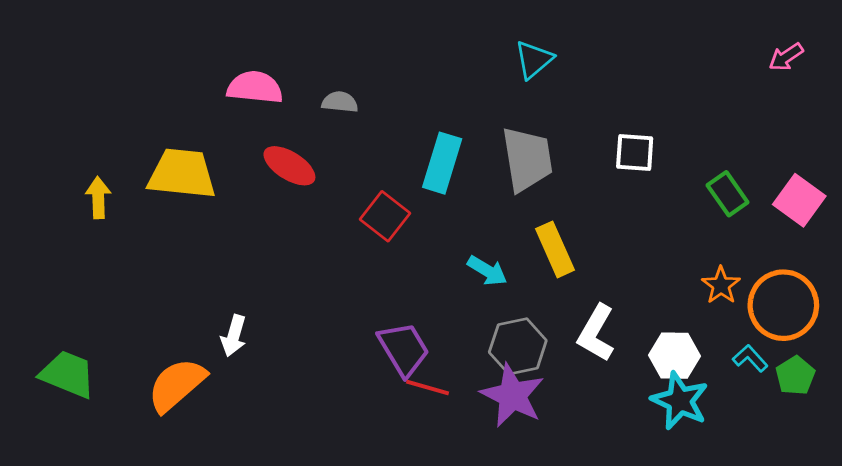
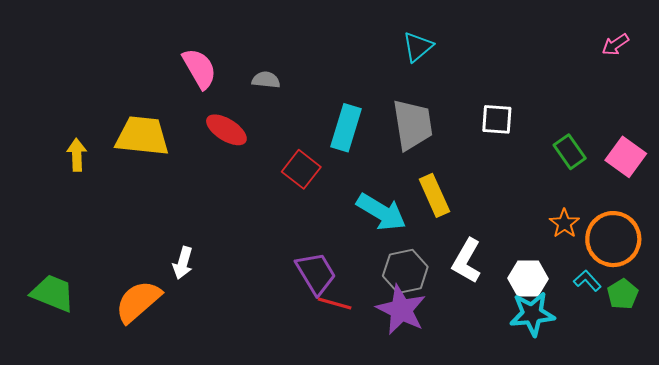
pink semicircle: (255, 87) -> (199, 68), turned 54
cyan arrow: (487, 271) -> (381, 212), size x1.6
cyan star: (680, 401) -> (532, 314), turned -30

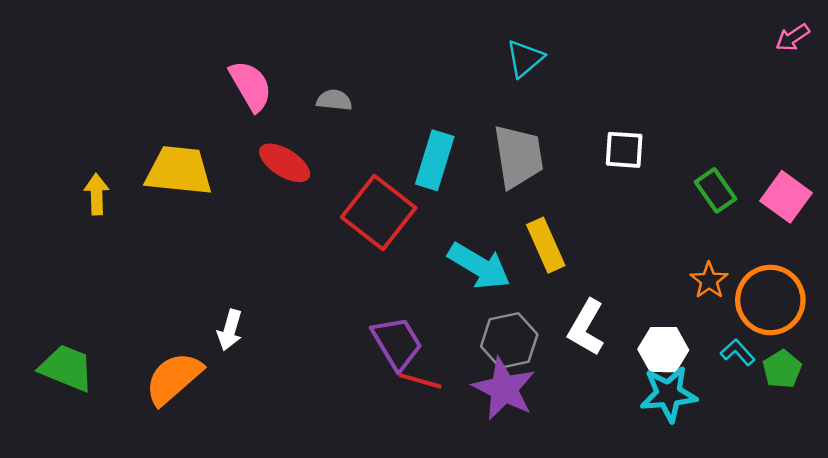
pink arrow: (615, 45) -> (793, 38), moved
red square: (301, 169) -> (379, 212), size x1.5

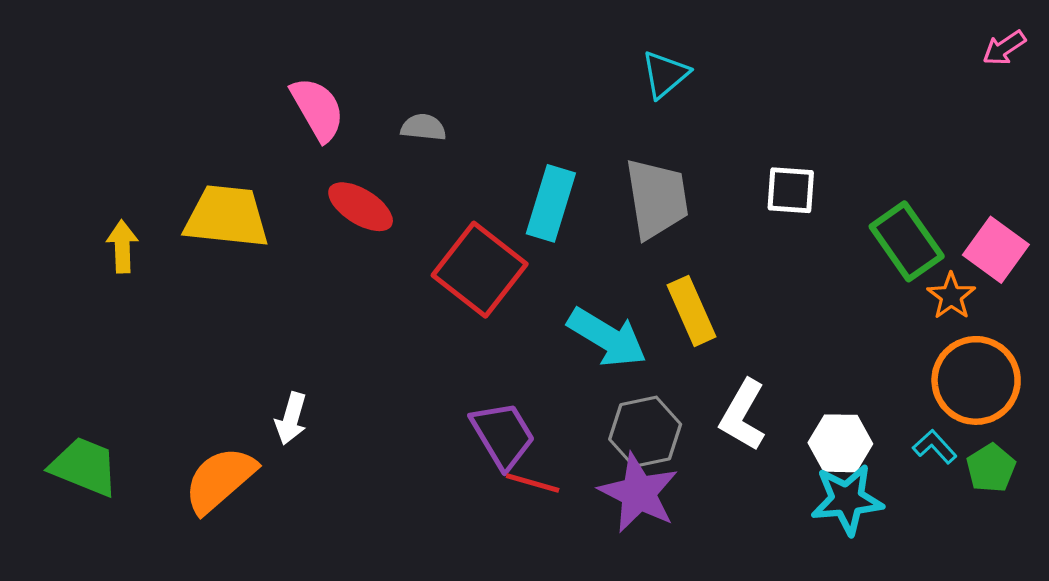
green rectangle: (716, 190) -> (907, 241), size x1.4
orange star: (709, 280) -> (951, 296), moved

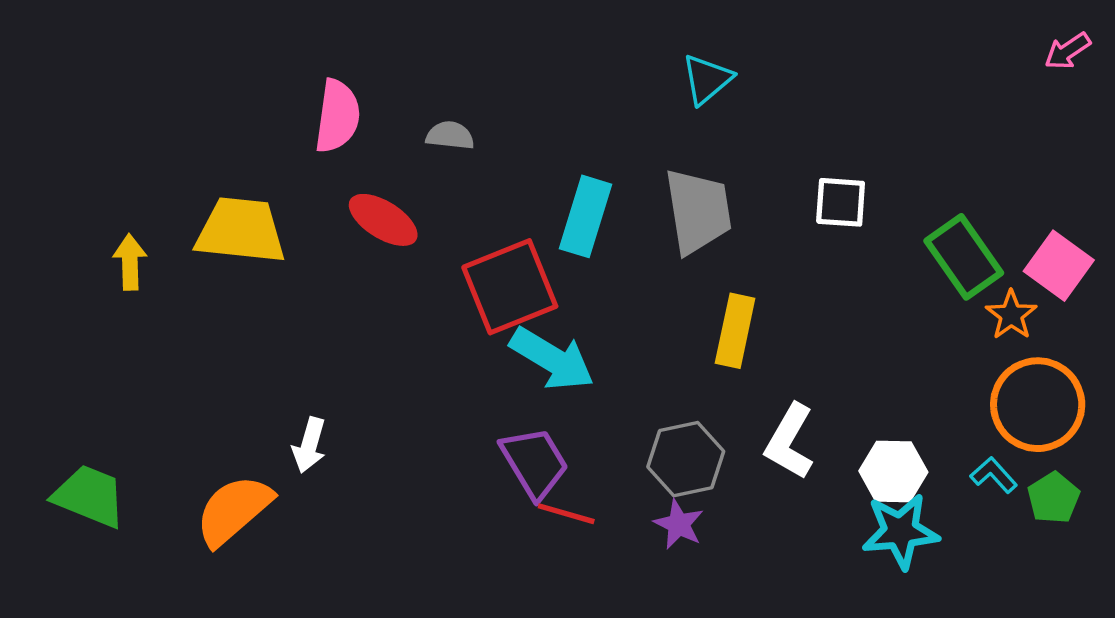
pink semicircle: (318, 109) -> (337, 116), turned 38
red square: (480, 270) -> (510, 287), turned 30
yellow rectangle: (691, 311) -> (735, 331), turned 36
cyan arrow: (607, 337) -> (552, 359), moved
purple star: (639, 493) -> (679, 524), size x0.6

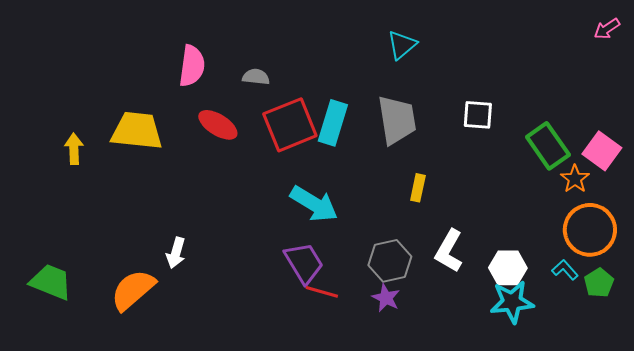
red square: (510, 287) -> (290, 125), moved
yellow rectangle: (735, 331) -> (418, 188), size x0.7

